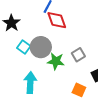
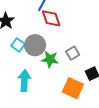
orange square: (79, 90) -> (73, 88), size x1.5

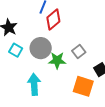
red diamond: (51, 18) -> (53, 20), turned 75
cyan square: (18, 45) -> (16, 50), moved

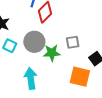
gray square: (79, 51) -> (73, 42), turned 32

